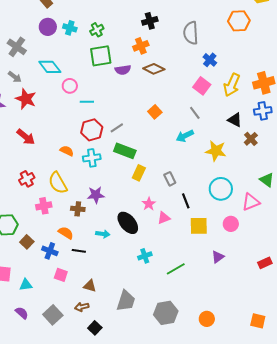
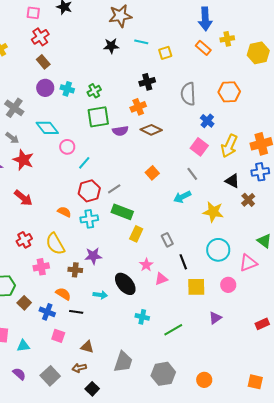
orange hexagon: (239, 21) -> (229, 92), moved
cyan line: (87, 102) -> (84, 163), turned -48
cyan cross: (145, 256) -> (142, 317), turned 32

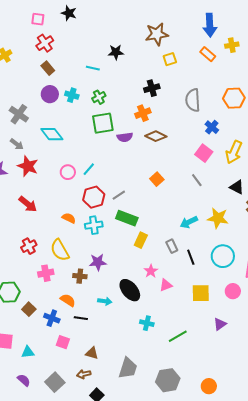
brown star: (120, 16) -> (157, 34), moved
cyan line: (141, 42) -> (93, 68), moved
pink circle: (67, 147) -> (68, 172), moved
cyan arrow: (182, 197) -> (189, 222), moved
black line: (183, 262) -> (191, 257), moved

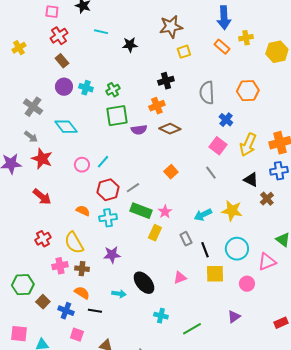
cyan line: (93, 68) -> (101, 32), moved
pink star: (151, 271) -> (165, 212), moved
brown cross: (80, 276) -> (82, 269), moved
yellow square: (201, 293) -> (215, 274), moved

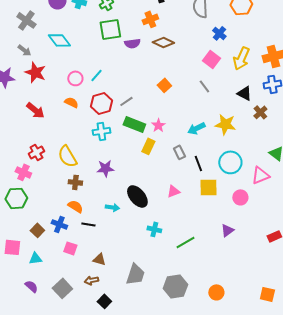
orange semicircle: (83, 211) -> (71, 102), moved
pink cross: (60, 266) -> (23, 172), moved, turned 35
brown square: (43, 302) -> (37, 230), moved

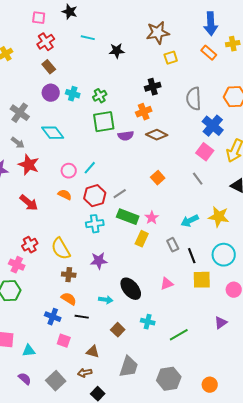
blue cross: (219, 33) -> (213, 126), size x1.5
brown square: (37, 230) -> (118, 330), moved

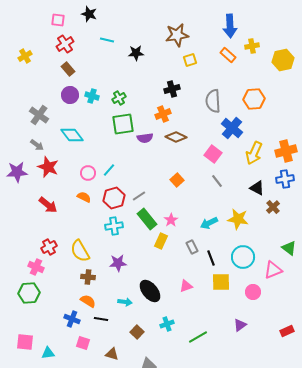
pink square: (205, 152) -> (213, 154), moved
green rectangle: (128, 217) -> (147, 219), turned 30
cyan cross: (148, 322) -> (167, 324), turned -32

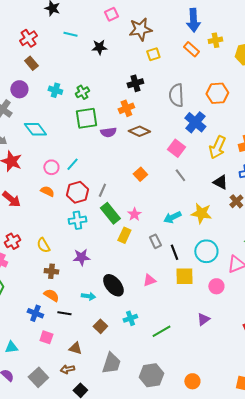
pink square: (58, 20) -> (111, 14), moved, turned -32
purple circle: (70, 95) -> (19, 89), moved
gray line: (139, 196) -> (102, 190), turned -32
yellow semicircle: (80, 251) -> (43, 245), size x0.7

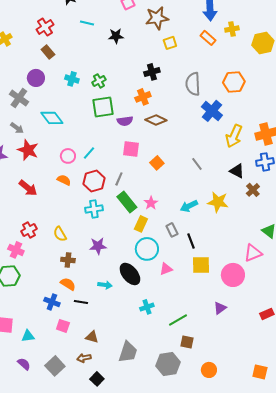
pink square: (176, 148) -> (131, 149), moved, turned -30
cyan circle: (206, 251) -> (147, 249), moved
pink circle: (216, 286) -> (233, 275), size x1.5
brown square: (100, 326) -> (187, 342), moved, turned -32

